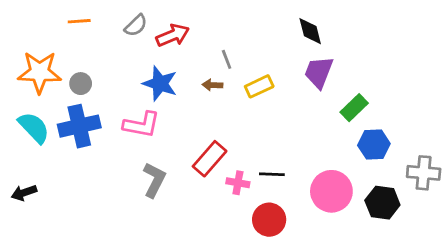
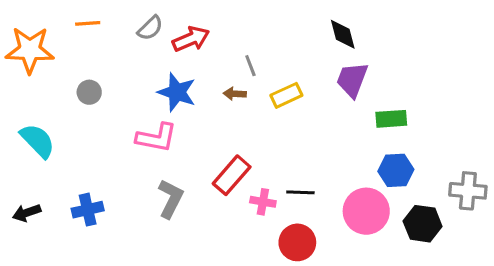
orange star: (39, 72) -> (30, 50), moved
green rectangle: (354, 108) -> (391, 119), turned 40
blue cross: (79, 126) -> (88, 210), moved, size x0.7
blue hexagon: (374, 145) -> (396, 170), moved

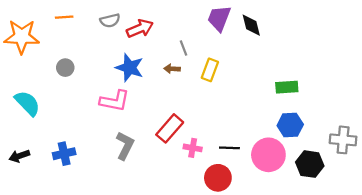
gray semicircle: (150, 28) -> (110, 21), turned 30
purple trapezoid: (352, 80) -> (219, 18), moved
yellow rectangle: (286, 95) -> (210, 70), turned -45
black line: (300, 192) -> (229, 148), moved

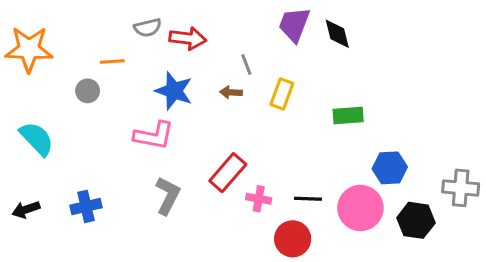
orange line: (64, 17) -> (112, 62), moved
red arrow: (140, 29) -> (188, 38), turned 30
green rectangle: (287, 87) -> (348, 115), moved

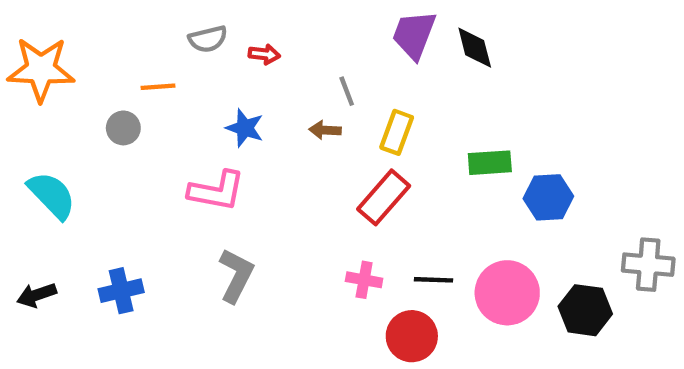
red arrow: (188, 38) -> (264, 54), size x0.6
blue star: (174, 91) -> (245, 128), size x0.7
blue hexagon: (390, 168) -> (548, 197), moved
red rectangle: (228, 173) -> (384, 197), moved

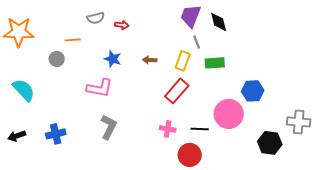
gray line: (347, 91) -> (197, 42), moved
green rectangle: (490, 163) -> (215, 63), moved
pink circle: (507, 293) -> (229, 114), moved

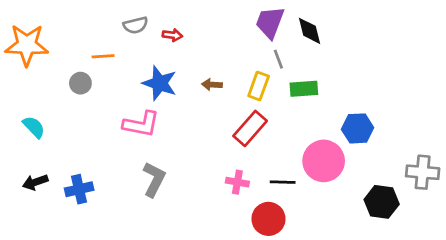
blue star: (113, 59) -> (160, 83), size x1.4
cyan semicircle: (24, 90) -> (34, 127), size x0.7
black arrow: (17, 136) -> (35, 182), moved

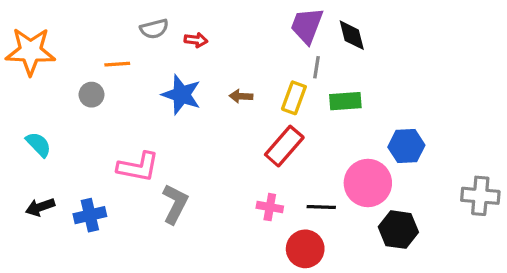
gray line: (278, 59) -> (316, 67), turned 30
pink L-shape: (141, 124) -> (138, 167), moved
black hexagon: (382, 202) -> (398, 230), moved

